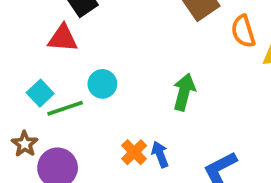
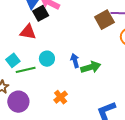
green arrow: (184, 92) -> (91, 67), turned 54
blue arrow: (160, 154) -> (75, 61), moved

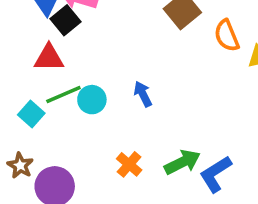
green arrow: (91, 67) -> (182, 162), moved
green line: (26, 70) -> (63, 95), moved

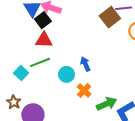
red triangle: (49, 58) -> (44, 40), moved
cyan circle: (92, 100) -> (67, 74), moved
orange cross: (129, 164) -> (84, 90), moved

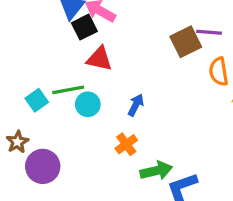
red triangle: (44, 40) -> (99, 59), moved
blue arrow: (85, 64) -> (136, 105), turned 40
cyan circle: (67, 74) -> (88, 104), moved

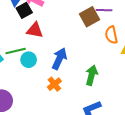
blue arrow: (136, 105) -> (59, 59), size x1.5
green arrow: (156, 171) -> (92, 75), moved, turned -60

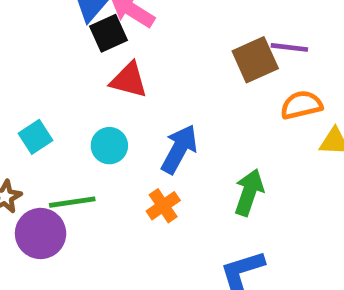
orange semicircle: (111, 35) -> (301, 105), turned 84
green line: (16, 51) -> (72, 202), moved

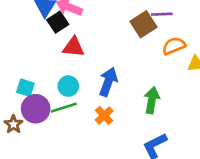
cyan square: (35, 137) -> (25, 88), turned -30
green line: (72, 202) -> (64, 108), moved
purple circle: (41, 233) -> (36, 109), moved

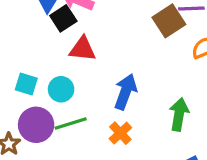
cyan circle: (68, 86) -> (61, 89), moved
cyan square: (25, 88) -> (26, 84), moved

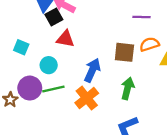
brown square: (169, 21) -> (124, 52), moved, turned 35
cyan square: (26, 84) -> (21, 47), moved
orange cross: (120, 133) -> (87, 98), size x1.5

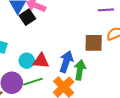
red triangle: (65, 39) -> (41, 61), moved
green arrow: (128, 88) -> (80, 70), moved

